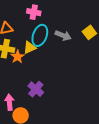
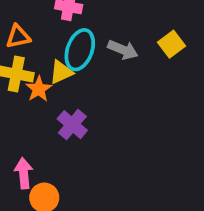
purple cross: (36, 89) -> (72, 125), moved

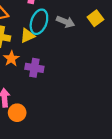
orange star: (39, 89) -> (11, 59), moved
purple cross: (72, 125) -> (34, 68), turned -30

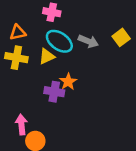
cyan ellipse: (39, 22) -> (59, 41), turned -75
orange star: (11, 59) -> (68, 82), moved

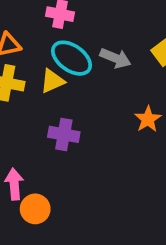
orange star: (68, 82) -> (148, 119), moved

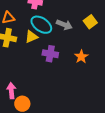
purple cross: (64, 134) -> (50, 54), moved

